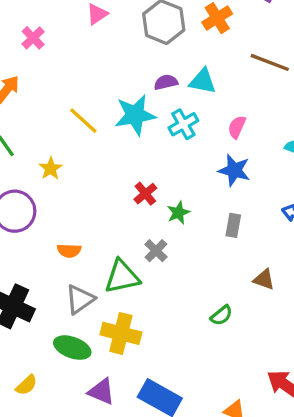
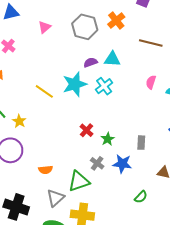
pink semicircle: (237, 127) -> (151, 82), moved
yellow star: (51, 168) -> (19, 121), moved
blue star: (234, 170) -> (122, 164), moved

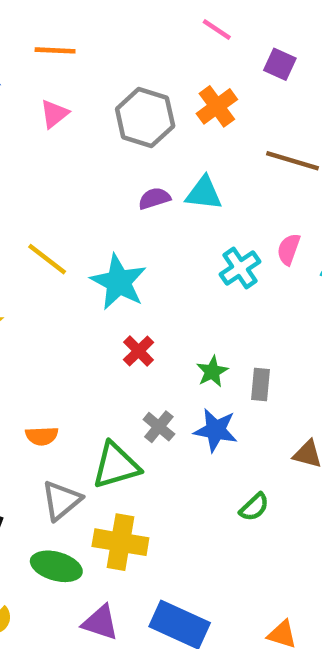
cyan star: (75, 84) -> (119, 282), moved, turned -30
cyan cross: (104, 86) -> (240, 268), moved
green star: (108, 139) -> (212, 371), moved

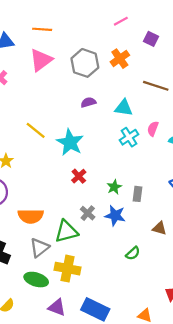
pink line: (217, 29) -> (121, 21), turned -64
pink triangle: (54, 114) -> (41, 60), size x1.6
cyan triangle: (204, 193) -> (124, 108), moved
orange semicircle: (42, 436) -> (31, 216), size x1.6

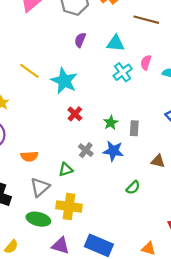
purple semicircle: (88, 102) -> (80, 40), turned -48
orange semicircle: (31, 216) -> (29, 156), size x0.7
green triangle: (66, 231) -> (66, 170), size x0.6

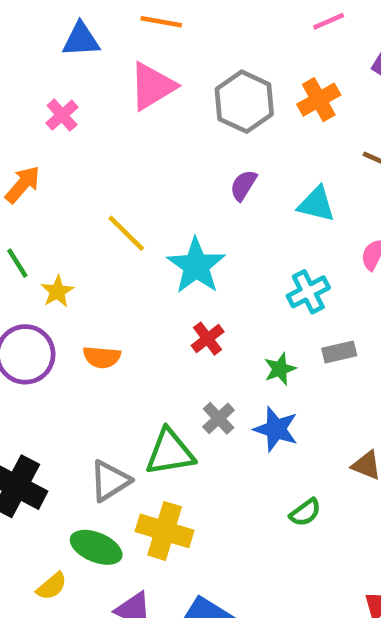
cyan cross: (123, 72) -> (308, 292), moved
gray rectangle: (134, 128) -> (339, 352), moved, turned 64
orange semicircle: (29, 156) -> (102, 357), moved
green triangle: (66, 170) -> (170, 452), size x1.6
yellow semicircle: (11, 247) -> (52, 586), moved

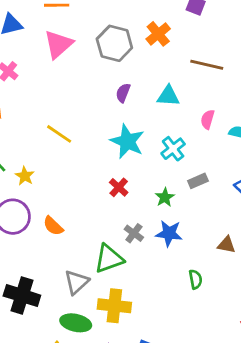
cyan star: (196, 266) -> (127, 141), moved
orange semicircle: (102, 357) -> (53, 226), moved, turned 50
green semicircle: (305, 512) -> (195, 279), turned -54

